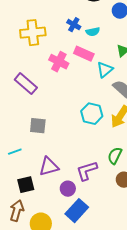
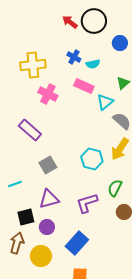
pink cross: (59, 62) -> (48, 94), moved
purple rectangle: (26, 84) -> (30, 130), moved
cyan hexagon: (92, 114) -> (92, 159), moved
gray square: (38, 126) -> (48, 165), moved, turned -36
purple circle: (68, 189) -> (47, 227), moved

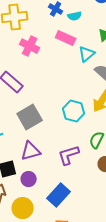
gray square: (48, 165) -> (30, 117), size x1.4

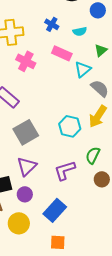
cyan semicircle: (75, 16) -> (80, 31), moved
purple triangle: (31, 151) -> (27, 166), turned -30

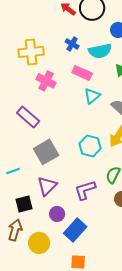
cyan semicircle: (80, 31) -> (100, 51), size x1.6
cyan triangle: (83, 69) -> (92, 96), moved
purple circle: (25, 194) -> (57, 214), moved

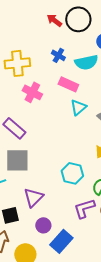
cyan hexagon: (90, 146) -> (72, 173), moved
gray square: (46, 152) -> (17, 160), moved, turned 30
purple L-shape: (85, 190) -> (84, 208), moved

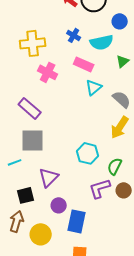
blue rectangle: (61, 241) -> (77, 221), turned -30

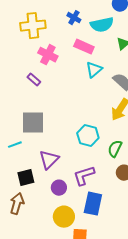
purple rectangle: (30, 108) -> (34, 80), moved, size x0.6
purple L-shape: (100, 188) -> (84, 176), moved
blue rectangle: (77, 221) -> (93, 204), moved
yellow circle: (41, 234) -> (64, 217), moved

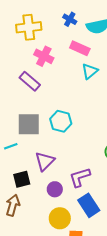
purple rectangle: (34, 80) -> (30, 81), size x1.5
cyan hexagon: (88, 136) -> (61, 121), moved
blue rectangle: (93, 204) -> (89, 205), turned -45

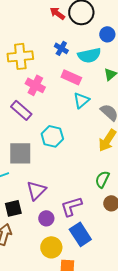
cyan hexagon: (61, 121) -> (52, 136), moved

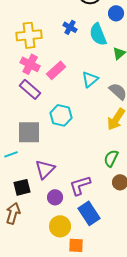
cyan semicircle: (89, 55) -> (98, 34), turned 80
pink rectangle: (71, 77) -> (56, 70), moved, turned -66
pink cross: (35, 85) -> (30, 64), moved

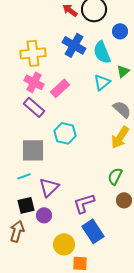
blue cross: (70, 27) -> (74, 45), size x1.6
cyan triangle: (90, 79) -> (102, 82), moved
cyan line: (11, 154) -> (24, 176), moved
purple circle: (55, 197) -> (44, 215), moved

